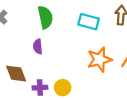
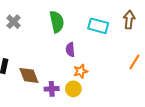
purple semicircle: (38, 46) -> (70, 50), moved
orange star: (99, 59) -> (81, 71), moved, size x0.6

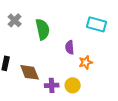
green semicircle: (57, 22) -> (43, 29), moved
orange star: (81, 71) -> (86, 62), moved

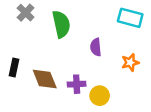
orange star: (86, 62) -> (130, 62), moved
purple cross: (52, 85) -> (77, 84), moved

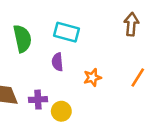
cyan rectangle: (130, 18) -> (66, 32), moved

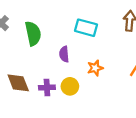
cyan rectangle: (66, 32) -> (86, 28), moved
yellow circle: (61, 111) -> (70, 86), moved

